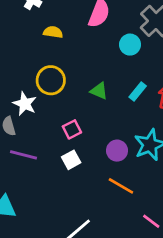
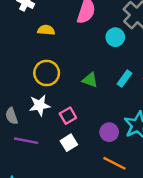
white star: (25, 104) -> (40, 105), moved, turned -30

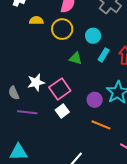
cyan circle: (115, 37) -> (93, 36), moved
yellow circle: (47, 73) -> (62, 29), moved
pink square: (68, 116) -> (60, 89), size x1.5

